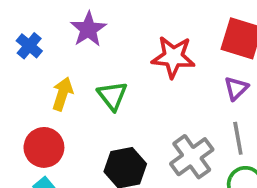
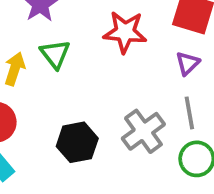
green triangle: (112, 96) -> (55, 54), moved

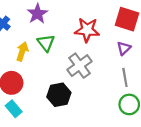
gray cross: (143, 131) -> (80, 66), moved

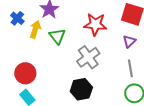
yellow arrow: (22, 52) -> (35, 29), moved
black hexagon: (59, 95) -> (81, 89), moved

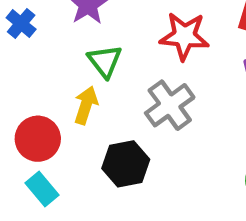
yellow arrow: (35, 29) -> (86, 105), moved
black hexagon: (81, 89) -> (126, 164), moved

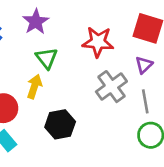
gray cross: (170, 105) -> (111, 87), moved

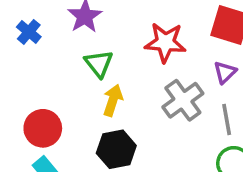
yellow arrow: (34, 87) -> (113, 100), moved

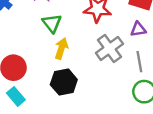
purple triangle: (225, 72) -> (138, 29), turned 35

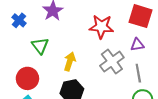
green triangle: (52, 23) -> (40, 46), moved

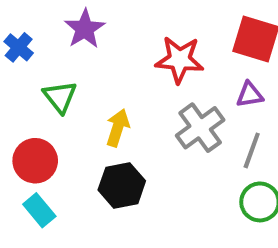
gray line: (138, 73) -> (252, 150), turned 30

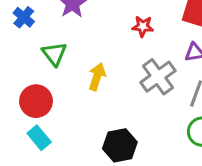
red star: (180, 60) -> (143, 26), size x0.6
black hexagon: (122, 185) -> (120, 145), moved

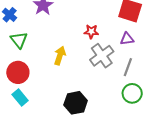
red star: (143, 26) -> (91, 32), moved
green triangle: (54, 54) -> (19, 40), moved

